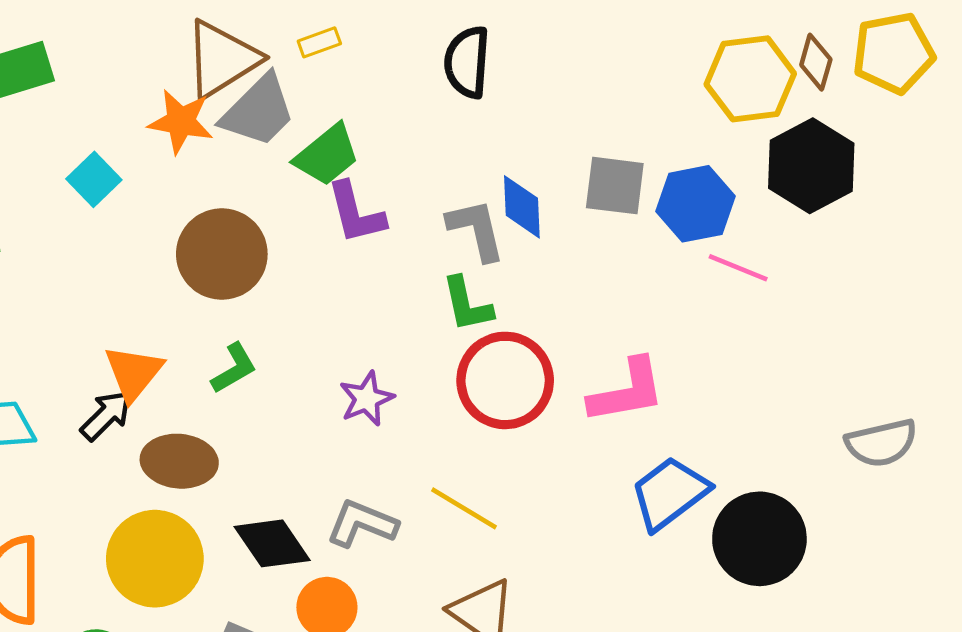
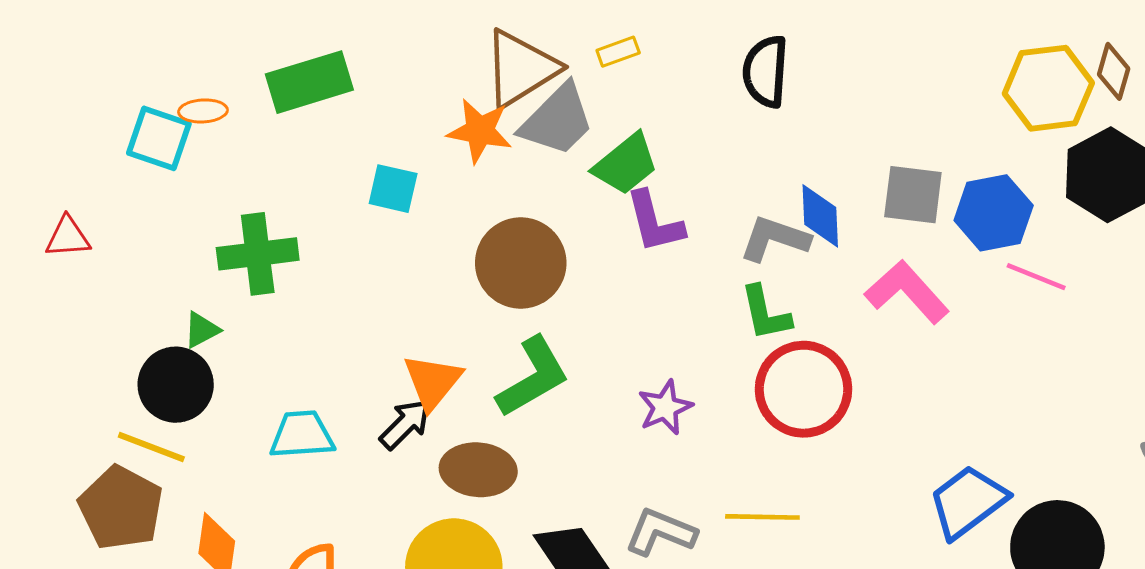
cyan square: (94, 179) -> (393, 189), turned -33
gray L-shape: (476, 230) -> (775, 239), turned -58
green L-shape: (234, 368) -> (533, 377), size x1.6
pink L-shape: (627, 391) -> (907, 292), moved, turned -122
yellow line: (464, 508) -> (762, 517), turned -30

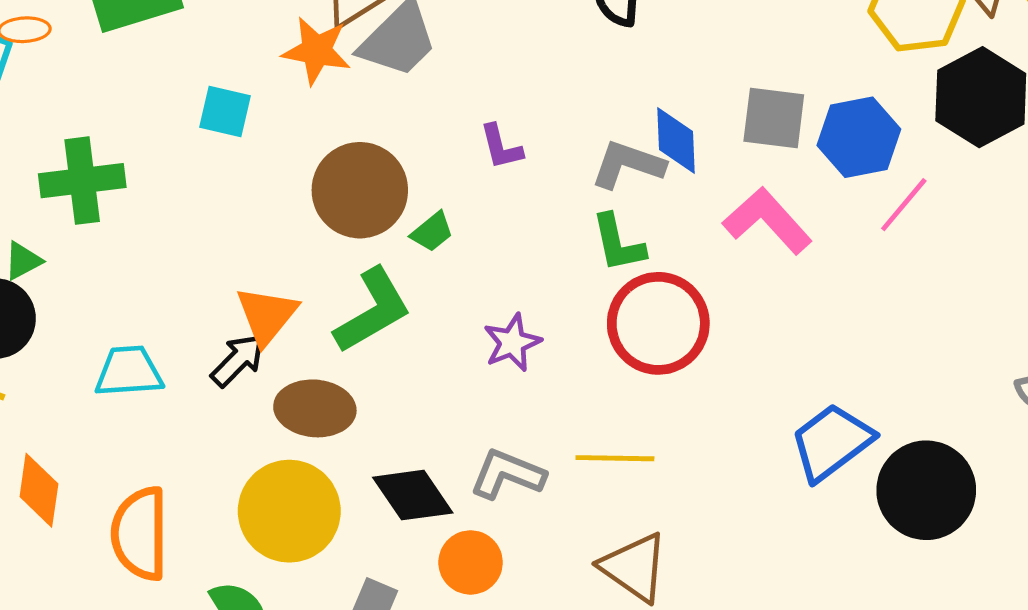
green trapezoid: (626, 164) -> (432, 232), moved, size x0.6
purple L-shape: (655, 222) -> (501, 147), size x0.7
pink line: (1036, 277) -> (904, 205), turned -72

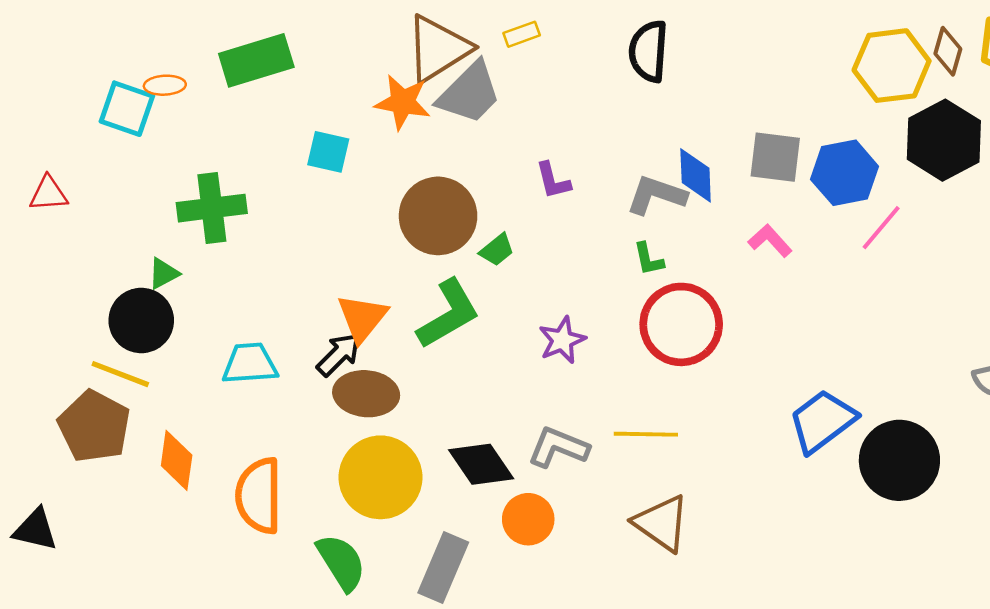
pink L-shape: (767, 221) -> (770, 241), size x0.6
green L-shape: (618, 243) -> (648, 259), size x0.7
brown ellipse: (315, 408) -> (366, 394), moved

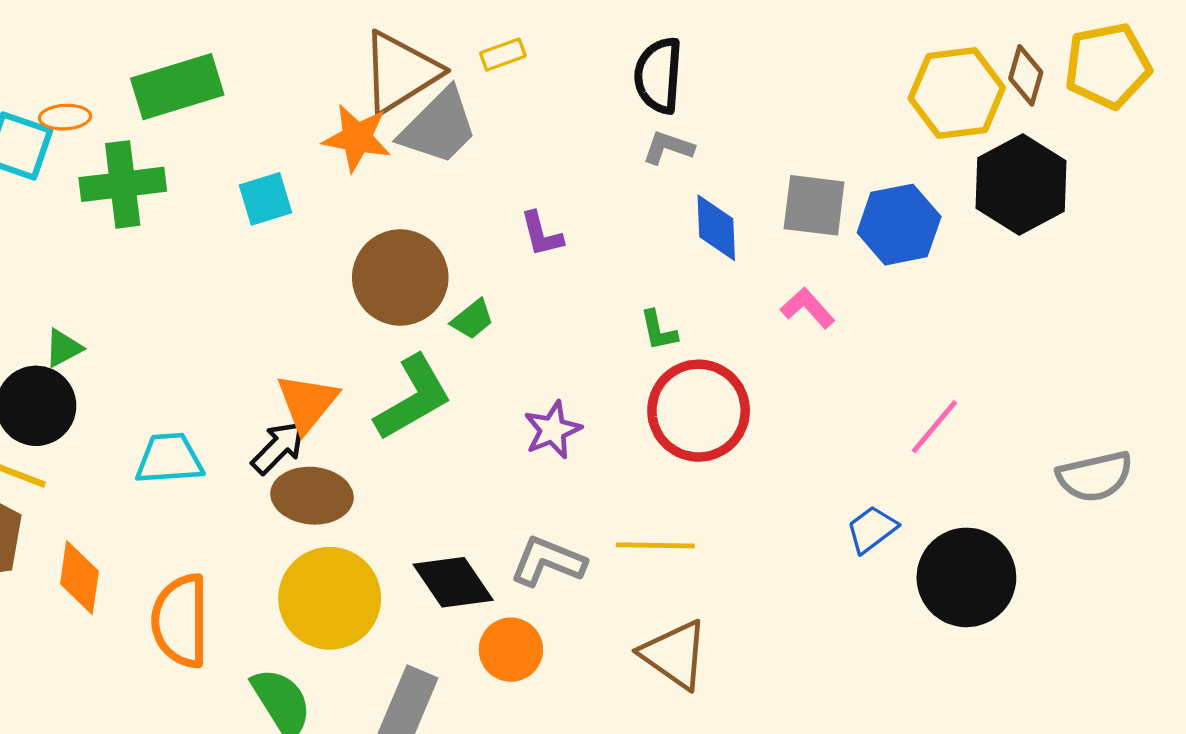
cyan square: (328, 152) -> (265, 199), turned -30
gray L-shape: (656, 195) -> (668, 148), moved, size x0.7
green cross: (212, 208) -> (123, 184), moved
pink line: (881, 228) -> (934, 427), moved
blue trapezoid: (822, 421) -> (872, 529), size x0.6

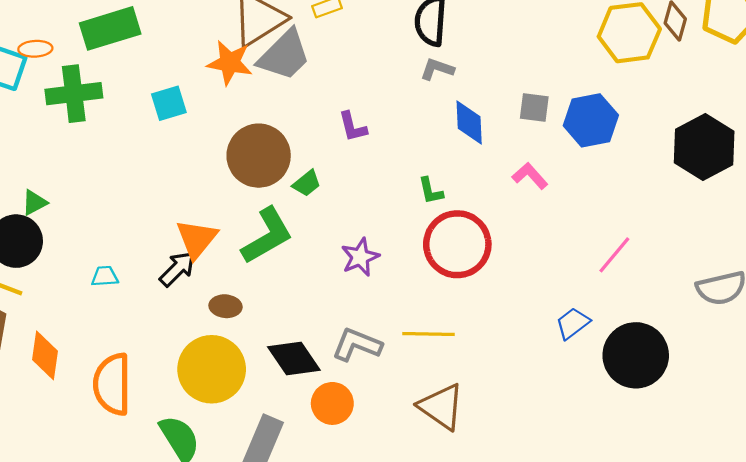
black hexagon: (1021, 184) -> (704, 147), moved
gray square: (814, 205) -> (534, 108), size x0.7
cyan trapezoid: (169, 459) -> (105, 276), size x0.6
brown ellipse: (312, 496) -> (225, 306), moved, size x0.6

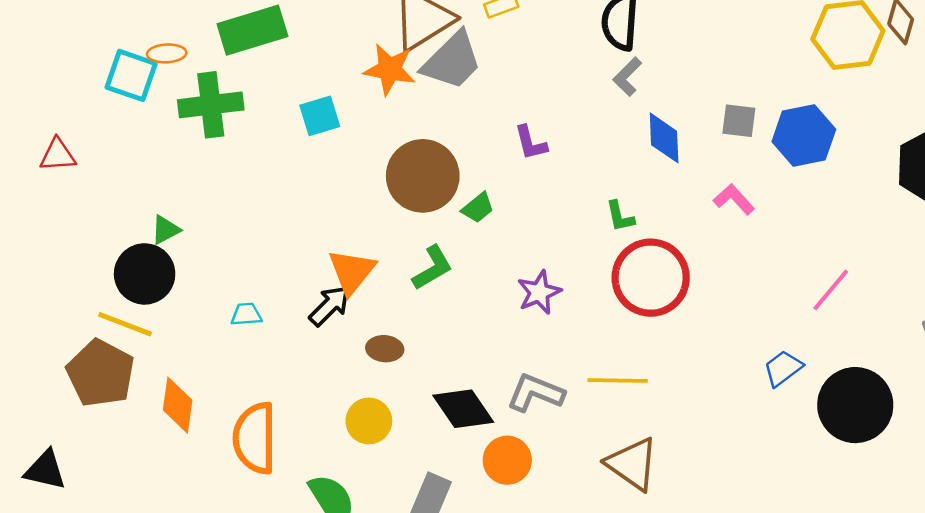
gray L-shape: (437, 69) -> (627, 77), turned -64
green L-shape: (267, 236) -> (433, 268), size x0.7
yellow circle: (212, 369) -> (369, 421), size x0.6

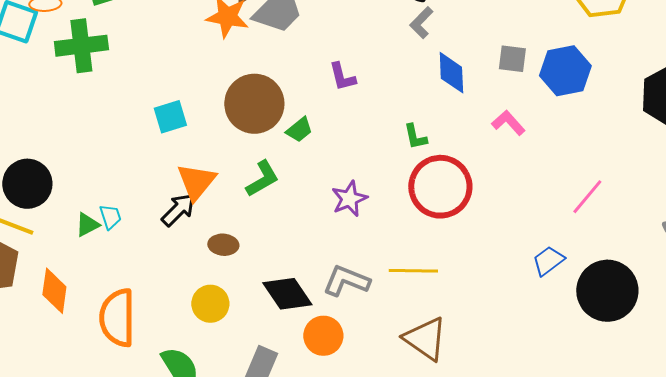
cyan square: (320, 116) -> (170, 117), moved
green triangle: (165, 230) -> (87, 225), moved
cyan trapezoid: (246, 314) -> (110, 217), turned 76

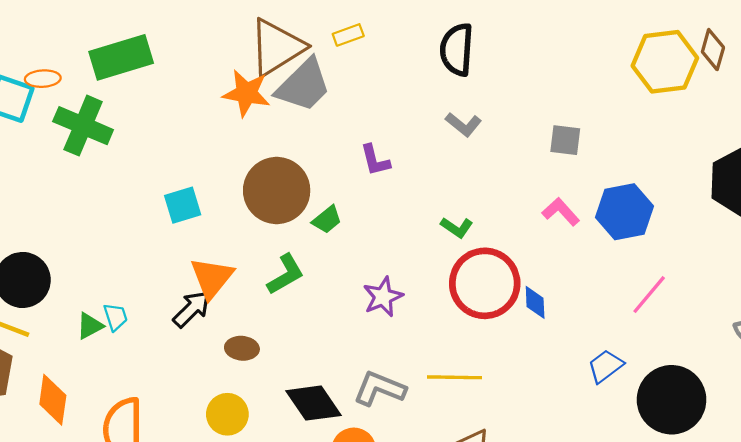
gray L-shape: (421, 23) -> (463, 124), moved, turned -96
green cross: (81, 46) -> (83, 126), turned 30
blue hexagon: (565, 71) -> (625, 212), moved
blue diamond: (451, 73) -> (535, 302), moved, size x0.7
green L-shape: (415, 137) -> (457, 227), turned -44

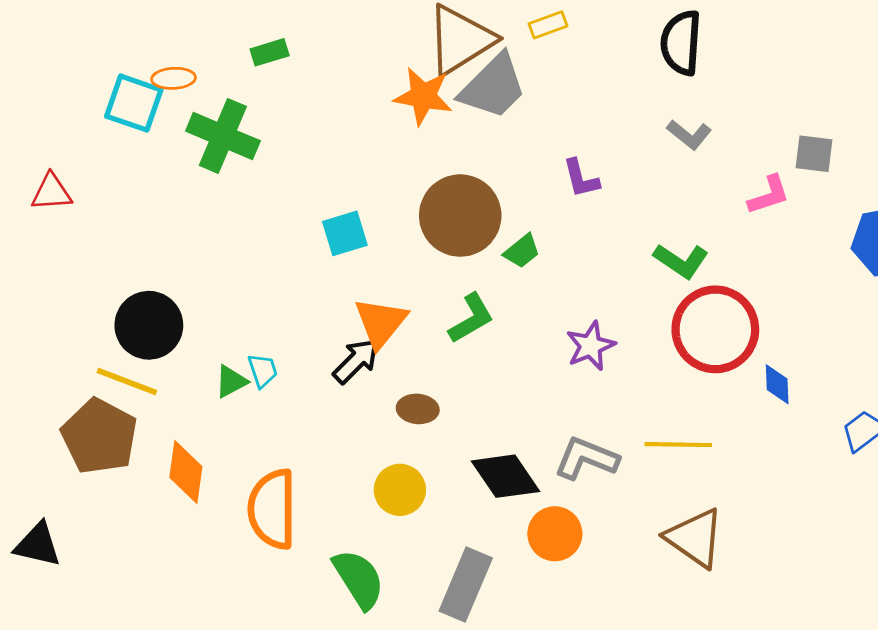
green rectangle: (121, 57) -> (270, 52), size x0.5
pink L-shape: (561, 212) -> (769, 195), moved, turned 114
green L-shape: (457, 227) -> (681, 261), size x1.4
blue diamond: (535, 302) -> (777, 384), moved

